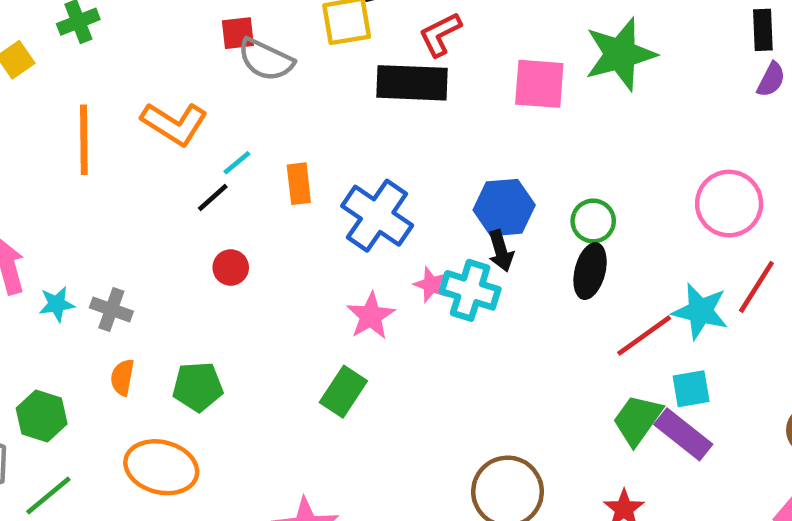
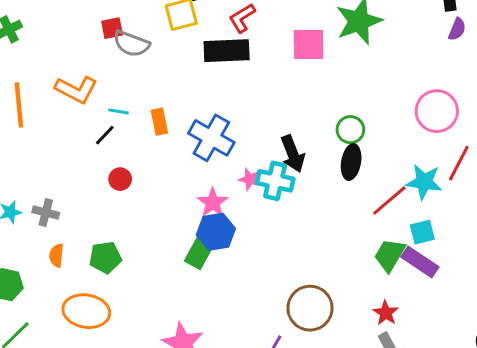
cyan line: (237, 163) -> (118, 111), turned 54
blue hexagon: (504, 208) -> (216, 232), moved
black arrow: (501, 251) -> (293, 154), size x1.4

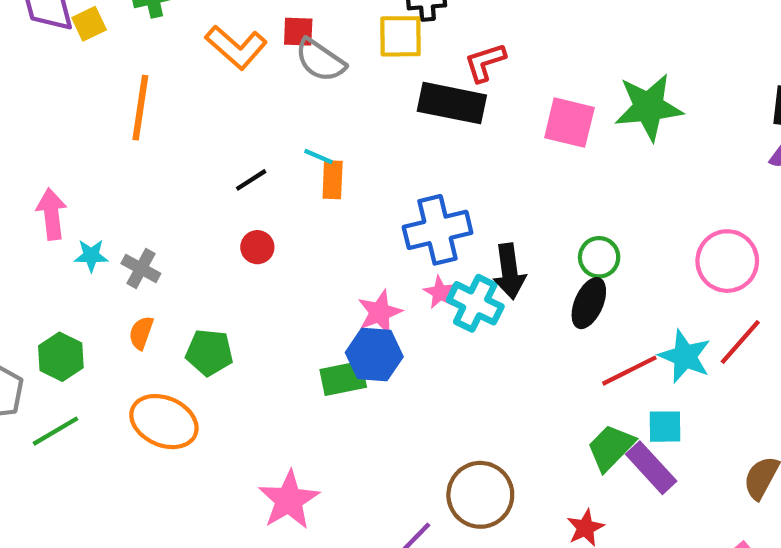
orange L-shape: (76, 90) -> (236, 47), moved
cyan line: (118, 111) -> (318, 156), moved
blue cross: (211, 138) -> (438, 230), moved, turned 33
green rectangle: (199, 253) -> (343, 378), turned 36

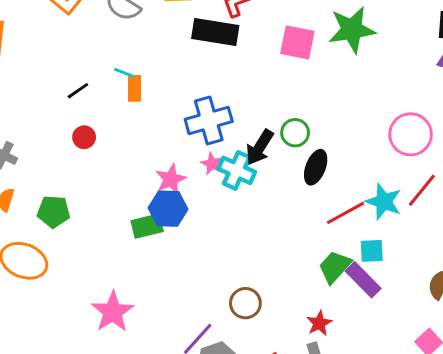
green circle: (599, 257) -> (295, 133), moved
black arrow: (509, 271) -> (260, 147), turned 42
brown circle: (480, 495) -> (245, 303), size x0.7

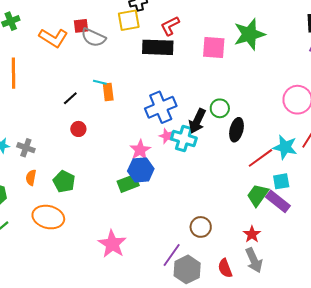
green pentagon: (54, 212) -> (64, 181), turned 30

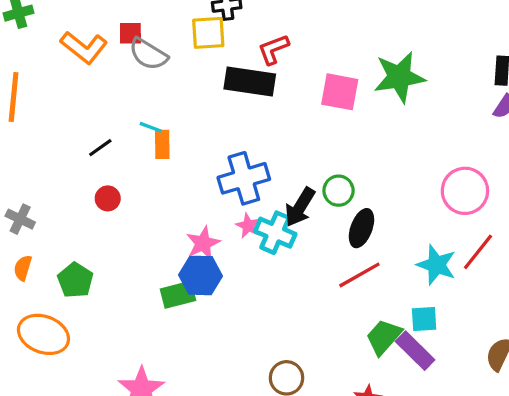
red line: (260, 158) -> (359, 275), moved

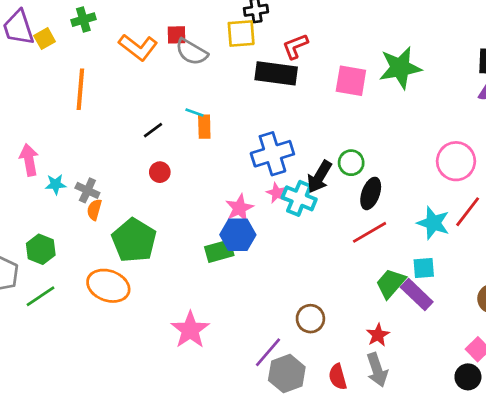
orange semicircle: (23, 268) -> (94, 210), moved
green pentagon: (75, 280) -> (134, 240), size x1.5

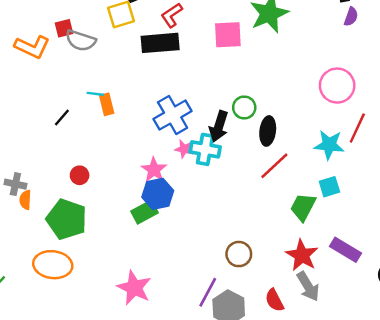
red circle: (160, 172) -> (80, 175), moved
purple rectangle: (417, 294) -> (346, 250), moved
red star: (378, 335) -> (302, 255), size x1.5

